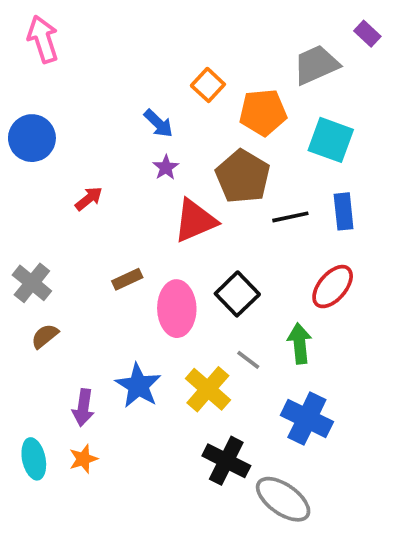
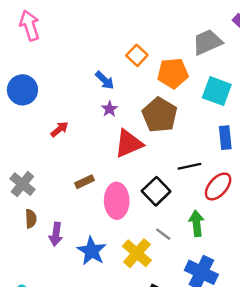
black line: (290, 217) -> (189, 166), moved
brown semicircle: (45, 336) -> (31, 219), turned 126
purple arrow: (83, 408) -> (56, 234), moved

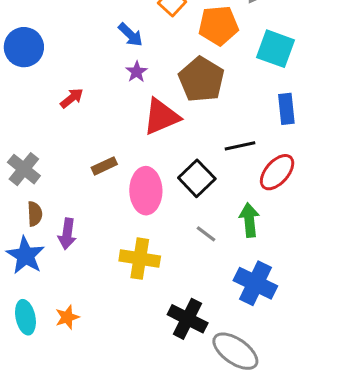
blue star: (92, 251) -> (25, 255), moved
yellow cross: (137, 253) -> (140, 259), moved, turned -32

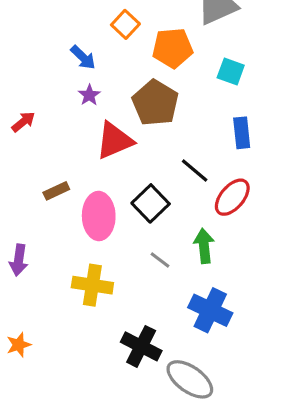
cyan square: (276, 49) -> (231, 72), size x0.7
black line: (240, 146) -> (195, 170), turned 52

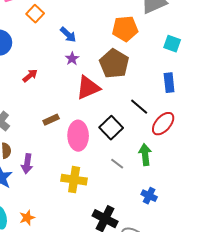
orange square: (125, 24) -> (35, 14), moved
cyan square: (231, 72) -> (172, 44), moved
blue cross: (210, 310) -> (149, 196), size x0.6

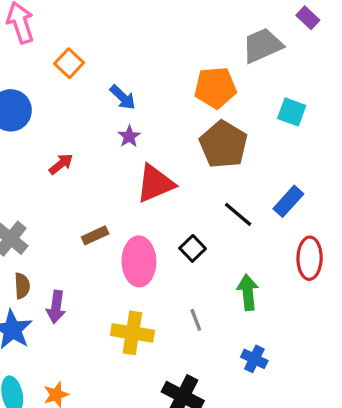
brown pentagon: (114, 64) -> (223, 144), moved
blue rectangle: (169, 83) -> (288, 201), moved, turned 48
red ellipse: (163, 124) -> (310, 258), moved, turned -40
black square: (111, 128) -> (193, 248), size x0.7
gray line: (117, 164) -> (196, 320), moved, turned 32

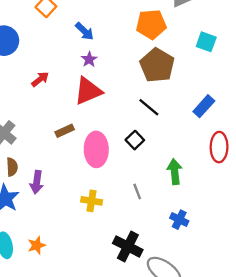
red triangle: (155, 183) -> (88, 91), moved
black line: (238, 214) -> (149, 107), moved
yellow cross: (132, 333) -> (92, 201), size x0.7

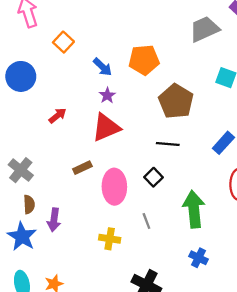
orange pentagon: (151, 24) -> (144, 60), moved
black line: (149, 107) -> (168, 144), turned -35
green arrow: (175, 172) -> (194, 209), size x1.4
gray line: (137, 192) -> (146, 221), moved

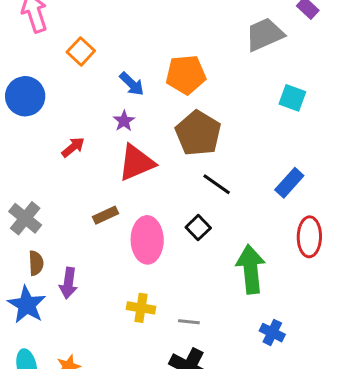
purple star: (107, 95) -> (124, 121), moved
brown pentagon: (176, 101) -> (198, 133), moved
black line: (168, 144) -> (217, 184), turned 30
gray line: (146, 221) -> (189, 322), moved, turned -63
blue cross: (199, 258) -> (272, 333), moved

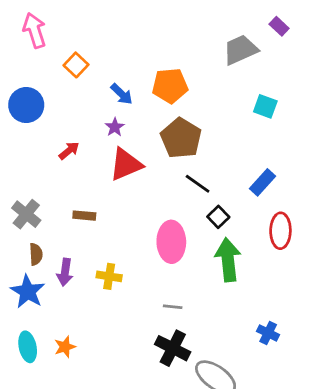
brown rectangle: (105, 215) -> (84, 216), moved, turned 30
black square: (198, 228) -> (218, 217), moved
pink ellipse: (147, 240) -> (171, 242), moved
yellow cross: (141, 308) -> (109, 276), moved
blue cross: (272, 333) -> (268, 333), moved

